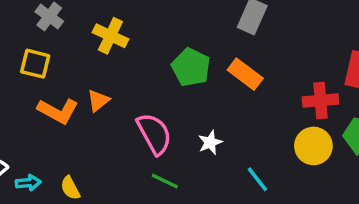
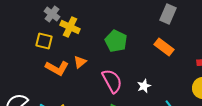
yellow cross: (110, 36) -> (70, 27), moved
green pentagon: (191, 67) -> (116, 41), moved

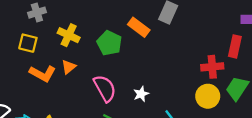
gray cross: (52, 14) -> (37, 13), turned 35
yellow cross: (70, 27) -> (69, 35), moved
orange rectangle: (164, 47) -> (139, 27), moved

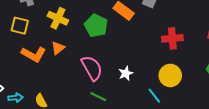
red cross: (212, 67) -> (172, 38), moved
yellow circle: (208, 96) -> (170, 75), moved

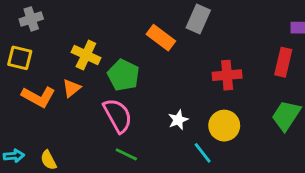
yellow cross: (58, 18) -> (86, 55), moved
green pentagon: (96, 26) -> (123, 75), moved
white star: (126, 73) -> (178, 120), moved

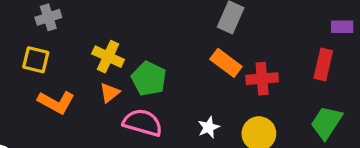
orange rectangle: (161, 38) -> (226, 63), moved
orange triangle: (72, 88) -> (110, 93), moved
pink semicircle: (118, 115) -> (143, 123), turned -45

